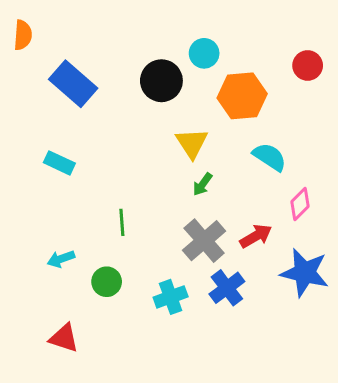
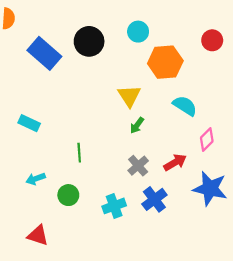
black circle: (161, 81) -> (89, 41), moved
cyan rectangle: (59, 163) -> (29, 123), moved
gray cross: (204, 241) -> (138, 166), size x0.7

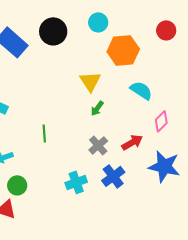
green circle: (68, 195) -> (17, 185), moved

